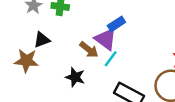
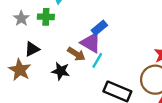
brown star: (26, 61) -> (20, 70), turned 30
black star: (75, 77) -> (61, 71), moved

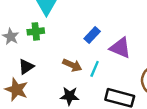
purple triangle: (91, 43) -> (120, 48), moved
black star: (61, 71) -> (70, 96), moved

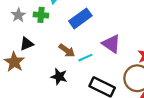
blue rectangle: (92, 35) -> (80, 18), moved, size x1.5
cyan line: (95, 69) -> (85, 58), turned 32

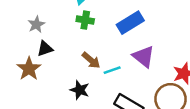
gray star: (18, 15) -> (36, 24), moved
green cross: (41, 15) -> (85, 20), moved
blue rectangle: (80, 18) -> (130, 23), moved

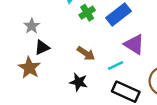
green cross: (85, 20) -> (87, 13), moved, turned -35
cyan line: (112, 70) -> (116, 66), moved

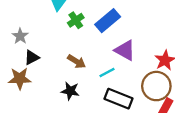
brown star: (29, 68) -> (20, 78), turned -30

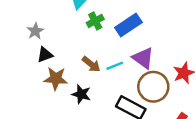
cyan line: (107, 72) -> (115, 66), moved
brown star: (20, 78) -> (56, 79), moved
brown circle: (156, 86) -> (153, 87), moved

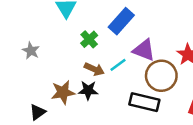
green cross: (95, 21) -> (89, 39), moved
black triangle: (45, 55) -> (38, 112), moved
black star: (81, 94) -> (88, 90), moved

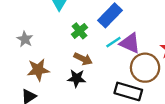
cyan line: (118, 65) -> (113, 42), moved
brown star: (63, 92) -> (38, 70), moved

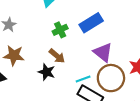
cyan line: (113, 42) -> (83, 79), moved

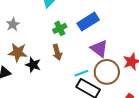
brown arrow: (57, 56) -> (57, 52), turned 35
black star: (47, 72) -> (33, 65), moved

